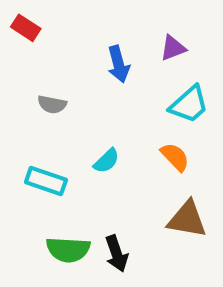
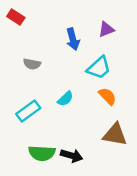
cyan trapezoid: (189, 104) -> (99, 68), moved
cyan rectangle: (46, 181) -> (28, 111), turned -55
black arrow: (117, 254) -> (72, 156), turned -55

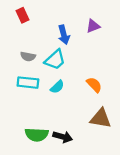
red rectangle: (16, 17) -> (23, 15), moved, turned 32
cyan trapezoid: (99, 68) -> (55, 60), moved
cyan rectangle: (28, 111) -> (28, 83), moved, turned 42

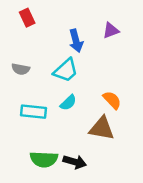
gray semicircle: (28, 56) -> (21, 69), moved
cyan rectangle: (28, 83) -> (33, 112), moved
brown triangle: (101, 118) -> (102, 128), moved

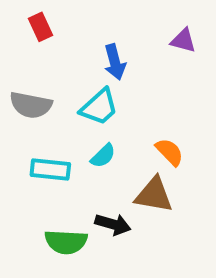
purple triangle: (111, 30) -> (183, 41), moved, turned 36
gray semicircle: (21, 69) -> (31, 105), size x1.5
black arrow: (75, 162) -> (113, 224), moved

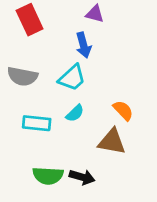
red rectangle: (41, 27) -> (30, 20), size x1.5
purple triangle: (183, 41) -> (95, 14), moved
black arrow: (113, 224) -> (82, 177), moved

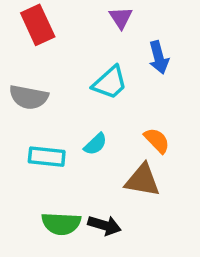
purple triangle: (95, 14) -> (121, 18), turned 42
blue arrow: (83, 45) -> (159, 57), moved
cyan trapezoid: (72, 78) -> (110, 83), moved

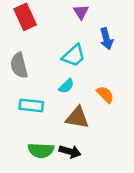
gray semicircle: (29, 97) -> (19, 65), turned 65
cyan semicircle: (95, 144) -> (66, 86), moved
brown triangle: (142, 180) -> (77, 118), moved

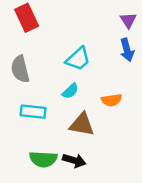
purple triangle: (81, 12) -> (128, 20), moved
blue arrow: (106, 39) -> (127, 50), moved
orange semicircle: (105, 95) -> (112, 100), turned 126

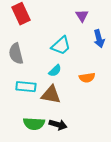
purple triangle: (128, 20) -> (82, 16), moved
brown triangle: (82, 124) -> (51, 95), moved

